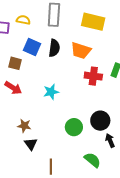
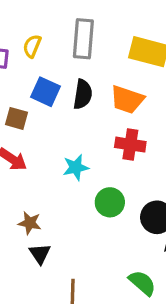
yellow semicircle: (23, 20) -> (32, 46), turned -80
red cross: (93, 76) -> (130, 145), moved
green circle: (74, 127) -> (110, 202), moved

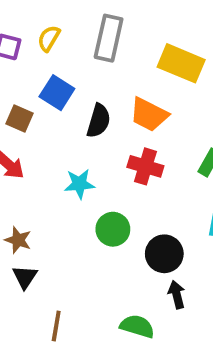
black semicircle: (83, 94) -> (99, 121), moved
green semicircle: (142, 283) -> (137, 326), turned -32

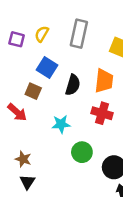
orange trapezoid: (149, 114) -> (104, 81), turned -110
brown square: (20, 119) -> (33, 91), moved

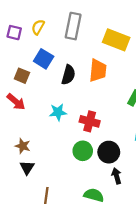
brown square: (33, 91) -> (22, 76), moved
red cross: (102, 113) -> (90, 121), moved
green circle: (82, 152) -> (83, 151), moved

